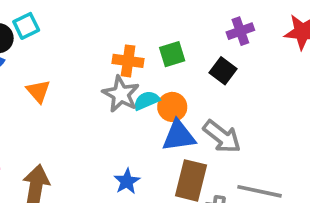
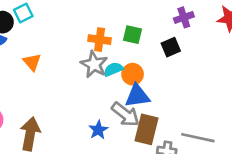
green square: (172, 54) -> (133, 35), turned 30
black square: (223, 71) -> (171, 47), turned 30
gray arrow: (222, 137) -> (125, 114), moved

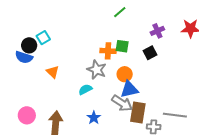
orange cross: (100, 40) -> (108, 51), moved
cyan semicircle: (113, 69) -> (85, 89), moved
blue star: (98, 130) -> (94, 118), moved

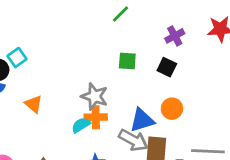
orange cross: (108, 51) -> (96, 117), moved
black square: (150, 53) -> (167, 67), turned -32
orange circle: (125, 74) -> (172, 109), moved

